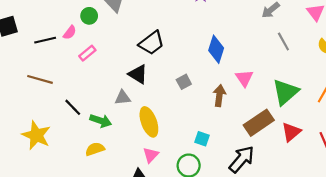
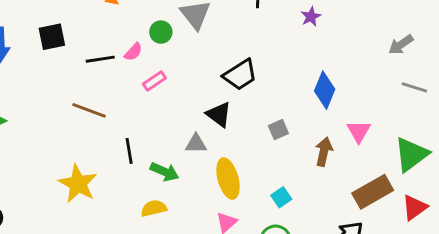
gray line: (283, 41) -> (414, 87), turned -48
black line: (73, 107) -> (129, 151), turned 30
cyan square: (202, 139) -> (281, 197), moved, turned 32

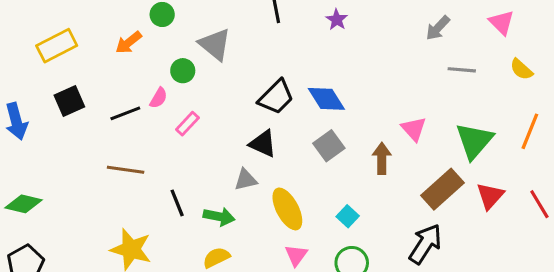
blue diamond: (325, 90) -> (326, 99), moved, turned -42
gray square: (278, 130) -> (329, 146), size x1.4

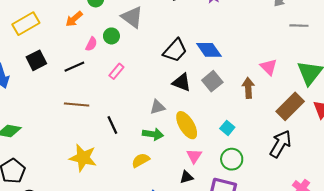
pink semicircle: (158, 98) -> (91, 44), moved
black triangle: (263, 144) -> (182, 82), moved
green arrow: (219, 217) -> (153, 134), moved

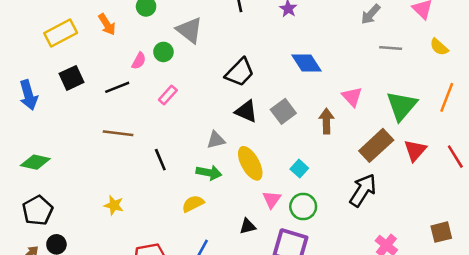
orange arrow: (74, 19) -> (107, 24), moved, turned -84
blue diamond: (209, 50) -> (306, 63), moved
pink triangle: (194, 156) -> (272, 199), moved
yellow star: (83, 158) -> (114, 205), moved, size x0.6

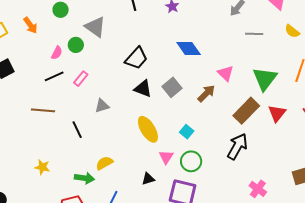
black line: (117, 87) -> (54, 76), moved
brown arrow: (326, 121) -> (206, 93), turned 48
gray triangle: (216, 140) -> (102, 106), moved
green arrow: (209, 173) -> (84, 178), moved

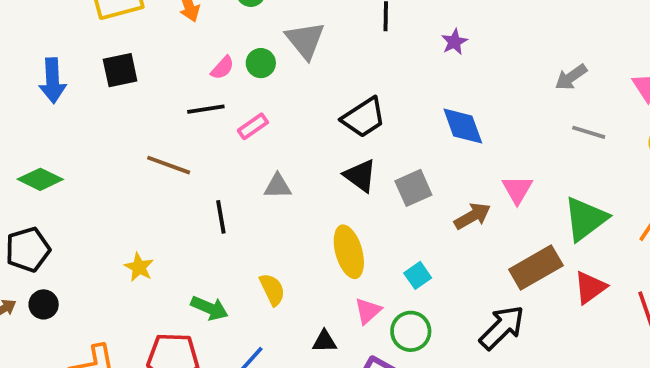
yellow semicircle: (104, 163) -> (272, 289), moved, turned 78

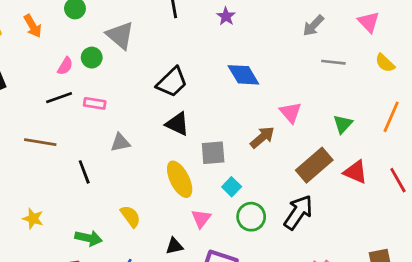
pink rectangle: (253, 126) -> (95, 103), turned 55
gray square: (413, 188) -> (213, 153), moved, turned 30
green triangle: (585, 219) -> (343, 124), size x0.6
red triangle: (590, 287) -> (355, 172), turned -50
green circle: (411, 331) -> (251, 217), moved

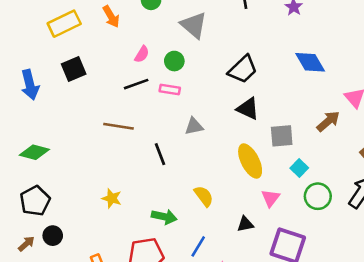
green circle: (92, 58) -> (174, 61), moved

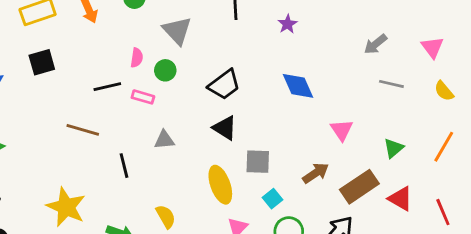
pink semicircle: (142, 54) -> (137, 58), moved, turned -30
green circle: (174, 61) -> (165, 70), moved
brown arrow: (328, 121) -> (316, 173), moved
yellow star: (112, 198) -> (66, 207), size x1.8

